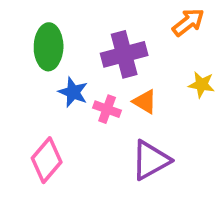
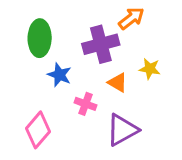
orange arrow: (188, 22) -> (131, 18), moved
yellow star: (202, 85) -> (150, 69), moved
pink cross: (107, 109) -> (85, 104), moved

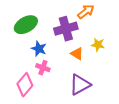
green ellipse: (40, 38) -> (26, 25), turned 60
pink cross: (85, 104) -> (43, 68), moved

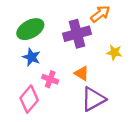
blue star: (39, 49) -> (31, 57), moved
orange triangle: (77, 54) -> (82, 73), moved

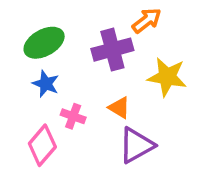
yellow star: (114, 52) -> (167, 77), size x1.6

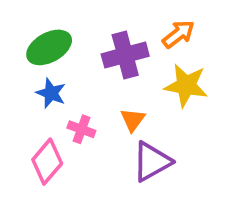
orange arrow: (147, 20) -> (178, 34), moved
orange triangle: (119, 108) -> (133, 120), turned 35

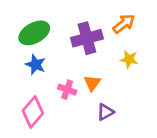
yellow star: (186, 85) -> (129, 59), size x0.6
pink cross: (81, 129) -> (67, 90), moved
purple triangle: (152, 162) -> (105, 112), size x0.6

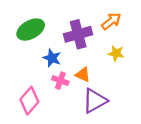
blue star: (36, 65) -> (52, 58), moved
orange triangle: (92, 83) -> (83, 75), turned -42
purple triangle: (105, 112) -> (95, 101), size x1.6

